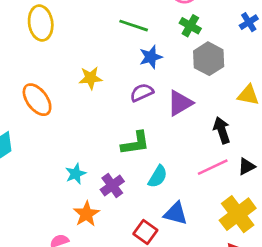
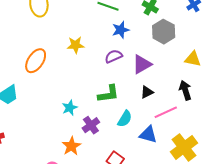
orange ellipse: (37, 100) -> (36, 61), turned 70
black arrow: (222, 130) -> (185, 90), moved
black triangle: (247, 166) -> (147, 92), moved
cyan star: (76, 174) -> (70, 108), moved
blue triangle: (176, 213) -> (148, 134), moved

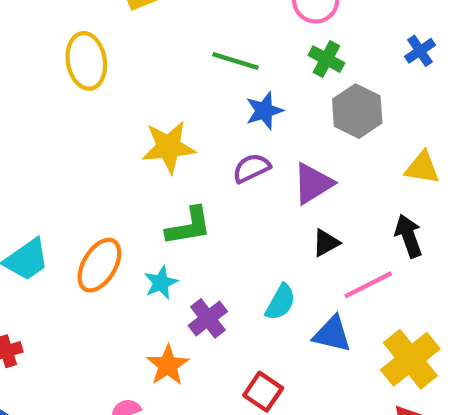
yellow star: (76, 45) -> (169, 147), size x1.4
orange ellipse: (36, 61) -> (99, 265), moved
green L-shape: (108, 94) -> (189, 226), moved

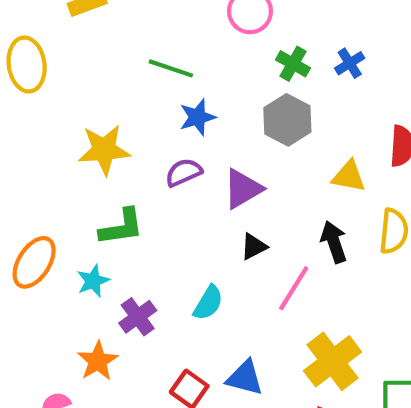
green cross: (326, 59) -> (293, 64), moved
pink line: (368, 285) -> (294, 288), turned -33
blue triangle: (332, 334) -> (245, 378), moved

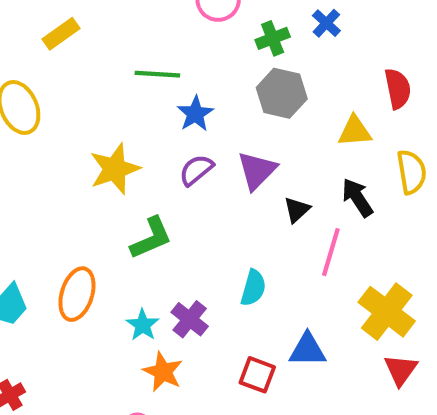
green cross: (293, 64) -> (273, 38), turned -36
black triangle: (254, 247) -> (297, 210), moved
cyan star: (93, 281) -> (143, 325), moved

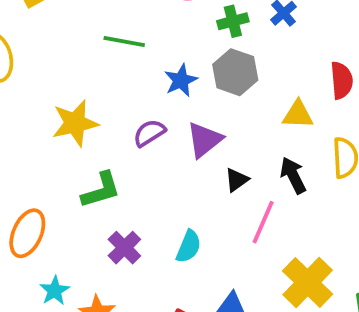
blue star: (195, 114) -> (181, 80), moved
purple cross: (190, 319) -> (124, 248), moved
cyan star: (143, 325) -> (55, 291), moved

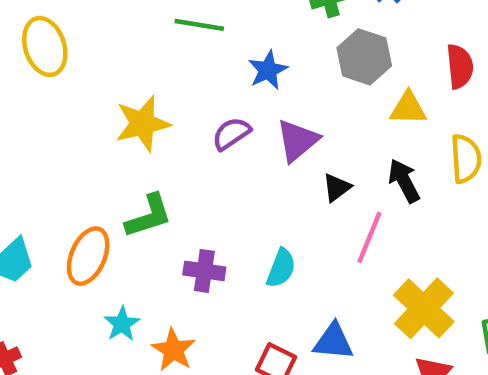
gray hexagon: (235, 72) -> (364, 57), moved
green L-shape: (101, 190) -> (149, 216), moved
purple cross: (124, 248) -> (204, 271), turned -36

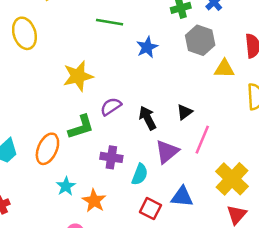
purple semicircle: (231, 134) -> (111, 107), moved
purple triangle: (297, 140) -> (167, 152), moved
black arrow: (404, 181) -> (148, 118), moved
cyan semicircle: (281, 268) -> (140, 174), moved

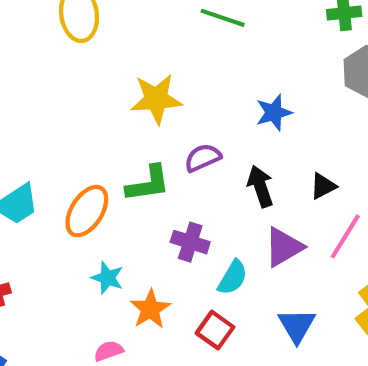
blue star: (147, 47) -> (274, 113), moved
cyan star: (66, 186) -> (107, 278), turned -30
blue triangle: (182, 197) -> (297, 326), turned 45
red square: (150, 209) -> (215, 330), moved

